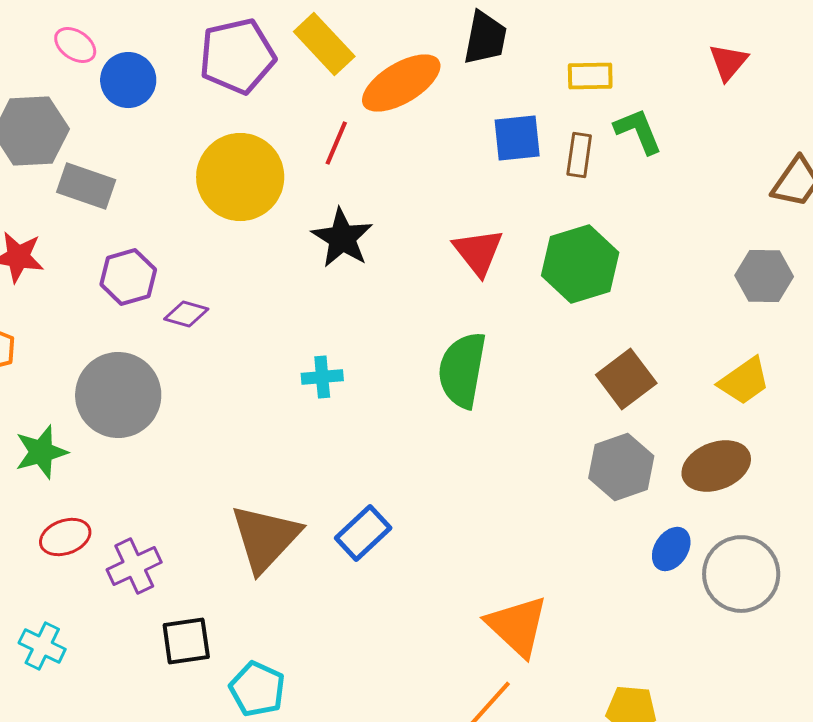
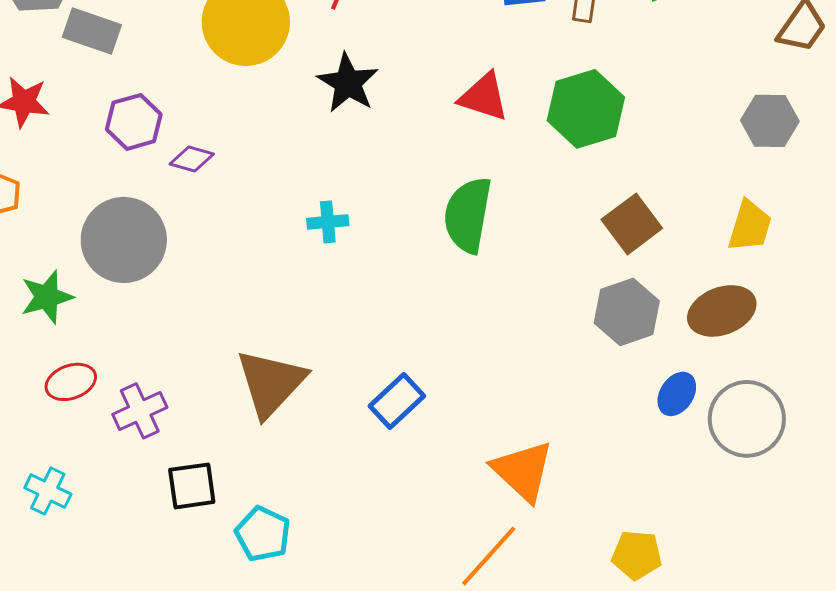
red triangle: (478, 252) -> (484, 97), turned -34
yellow trapezoid: (744, 381) -> (750, 226), turned -38
blue rectangle: (363, 533) -> (397, 401), moved

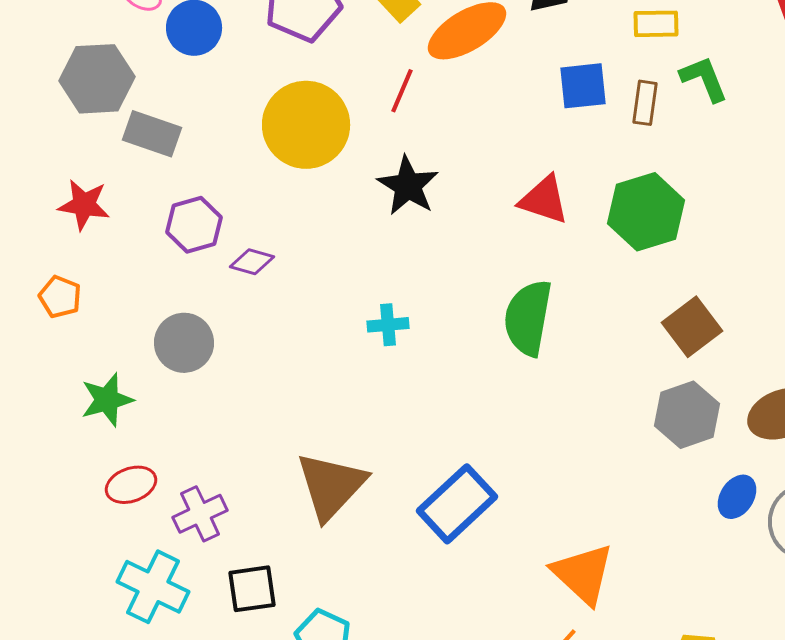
gray circle: (124, 240) -> (184, 343), size x0.7
blue rectangle: (397, 401) -> (457, 504), size x1.4
cyan cross: (48, 491) -> (153, 587), moved, size x1.5

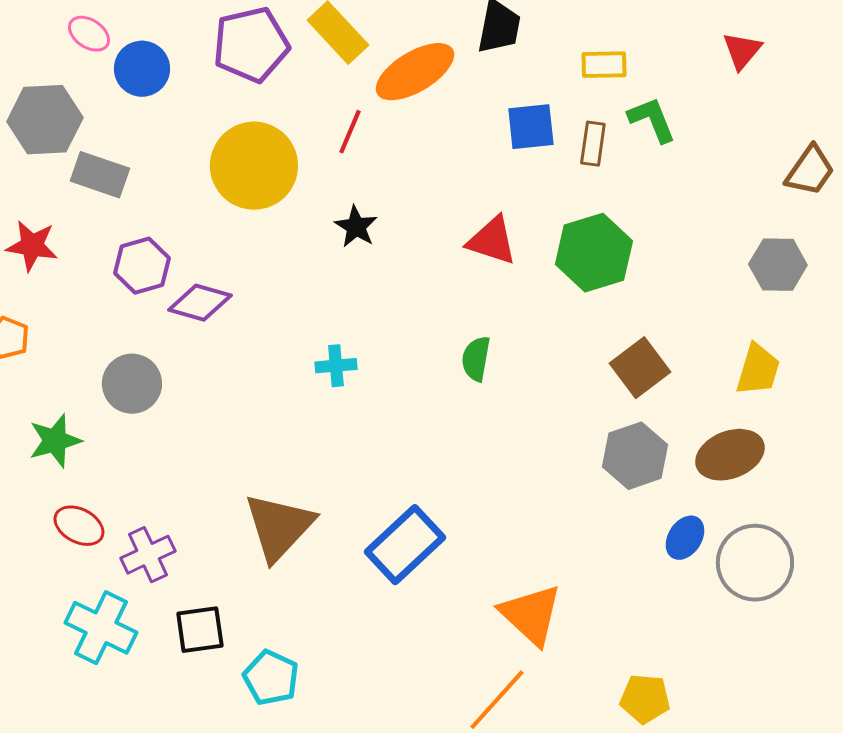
black star: (408, 186) -> (356, 227), size x0.7
purple diamond: (252, 262) -> (200, 303), size x1.4
green semicircle: (528, 318) -> (476, 359), size x0.6
red ellipse: (131, 485) -> (79, 526), turned 48

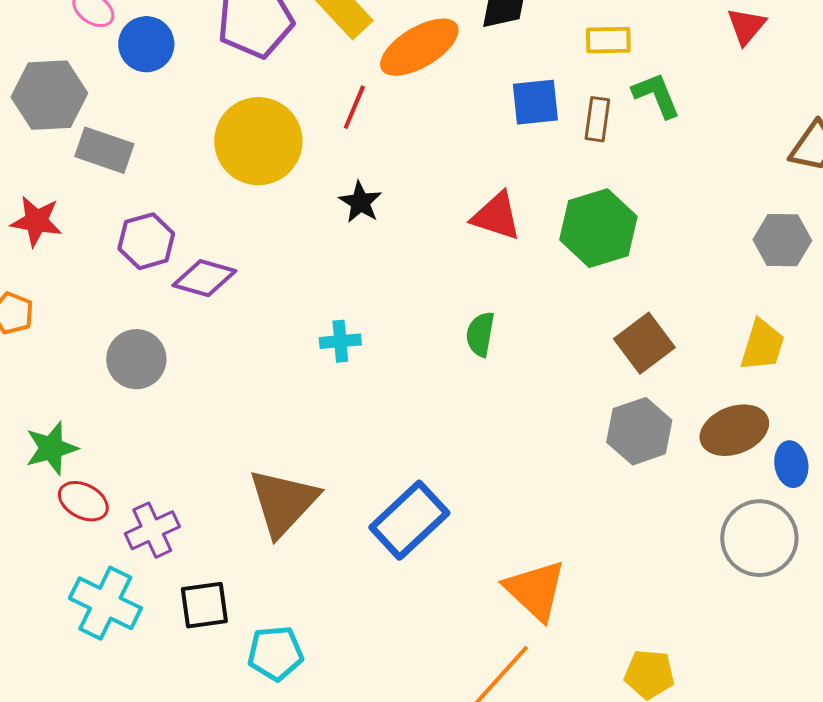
green star: (55, 441) -> (51, 448), moved
blue ellipse: (685, 538) -> (791, 464), moved, turned -42
cyan pentagon: (271, 678) -> (275, 653), turned -30

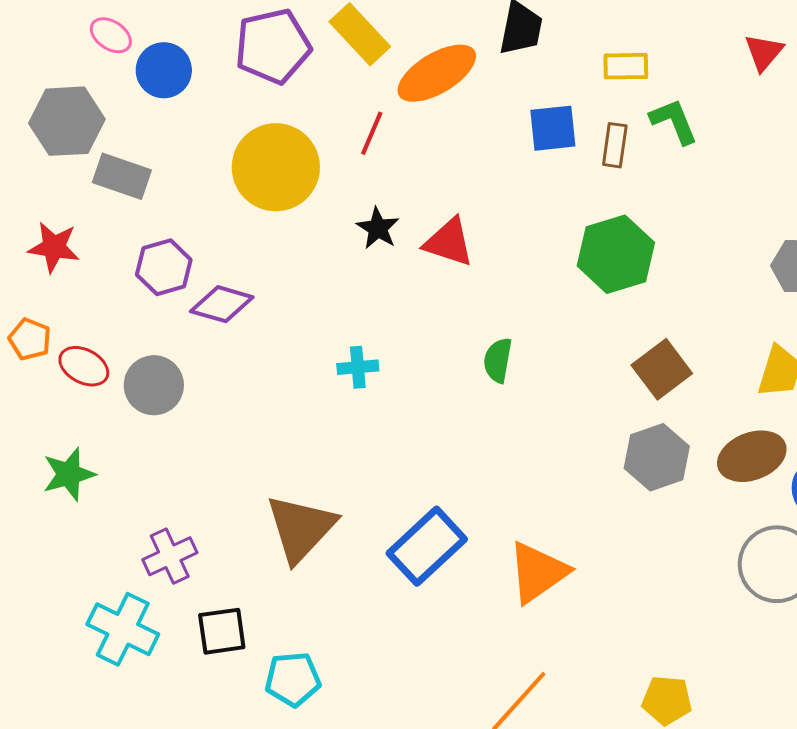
red triangle: (496, 216) -> (449, 242), moved
red ellipse: (83, 501) -> (84, 366), moved
orange triangle: (535, 590) -> (538, 572), moved, turned 42

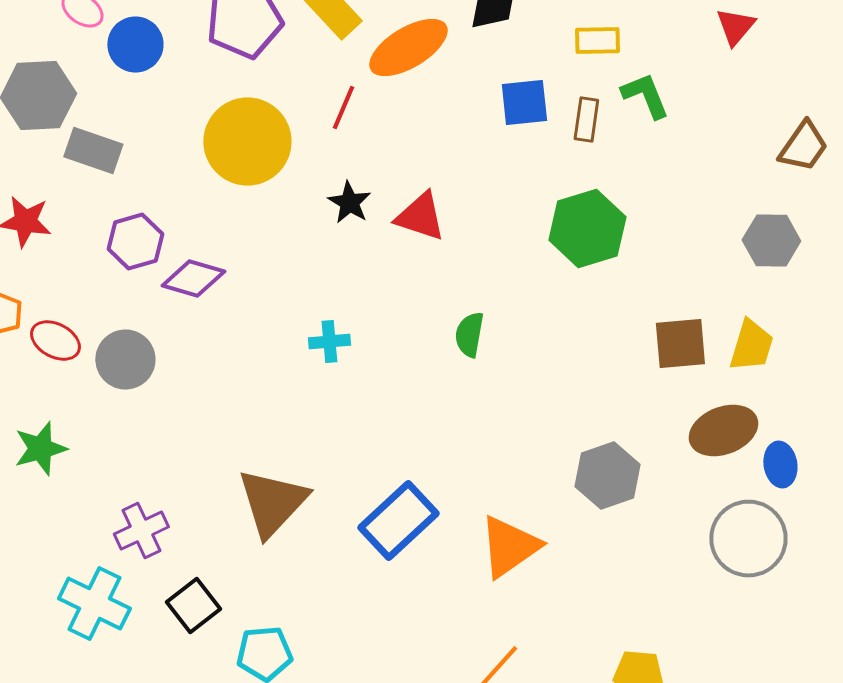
brown square: (662, 369) -> (680, 344), moved, turned 32
gray hexagon: (657, 457) -> (607, 476), moved
black square: (222, 631) -> (193, 606), turned -30

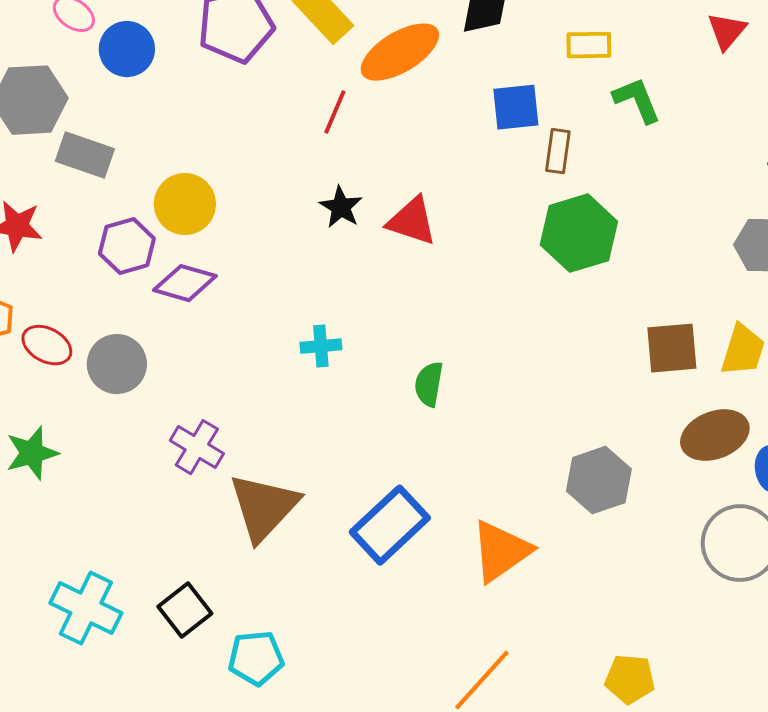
brown rectangle: (586, 120) -> (558, 151), moved
yellow circle: (247, 142) -> (185, 204), moved, size x0.7
green semicircle: (469, 334) -> (429, 384), moved
purple cross: (141, 530) -> (197, 447), moved, turned -34

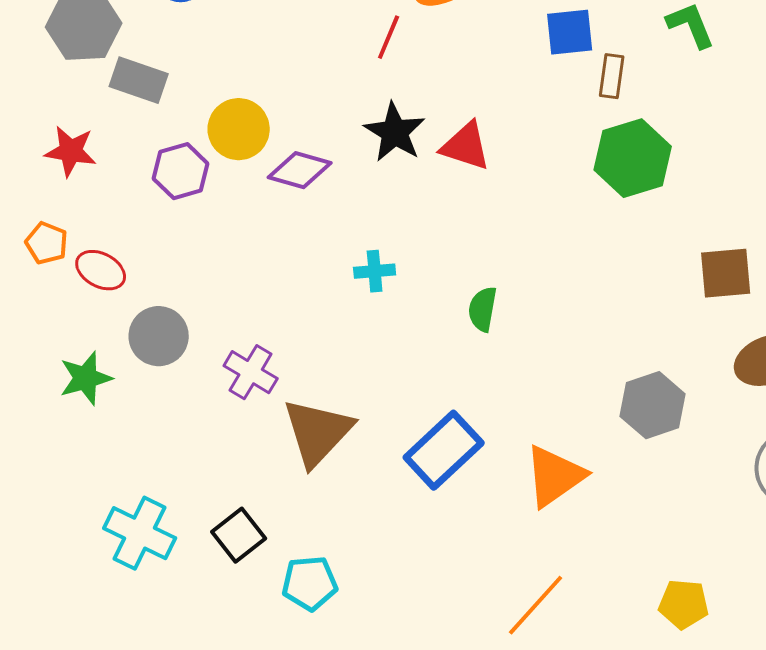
black star: (341, 207) -> (395, 132), size x1.4
purple diamond: (185, 283) -> (300, 170), moved
gray circle: (117, 364) -> (159, 336), moved

